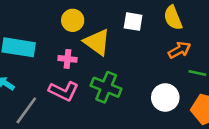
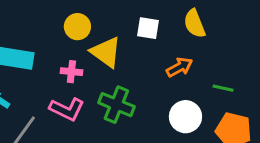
orange arrow: (179, 50) -> (179, 67), moved

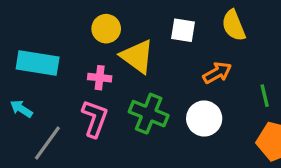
green line: (223, 88) -> (265, 96), turned 65
pink L-shape: (67, 109) -> (95, 118), turned -96
white circle: (185, 117) -> (204, 118), moved

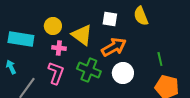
yellow circle: (106, 29) -> (53, 26), moved
orange arrow: (217, 73) -> (114, 47), moved, size x1.4
cyan arrow: (21, 109) -> (11, 67), turned 32

